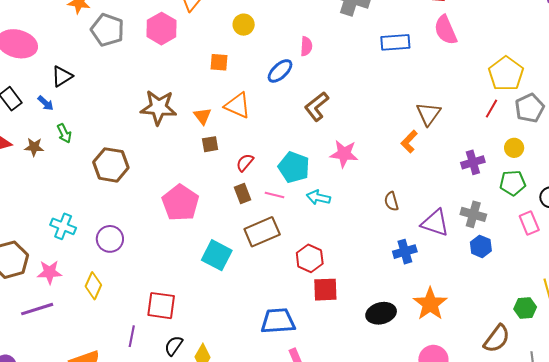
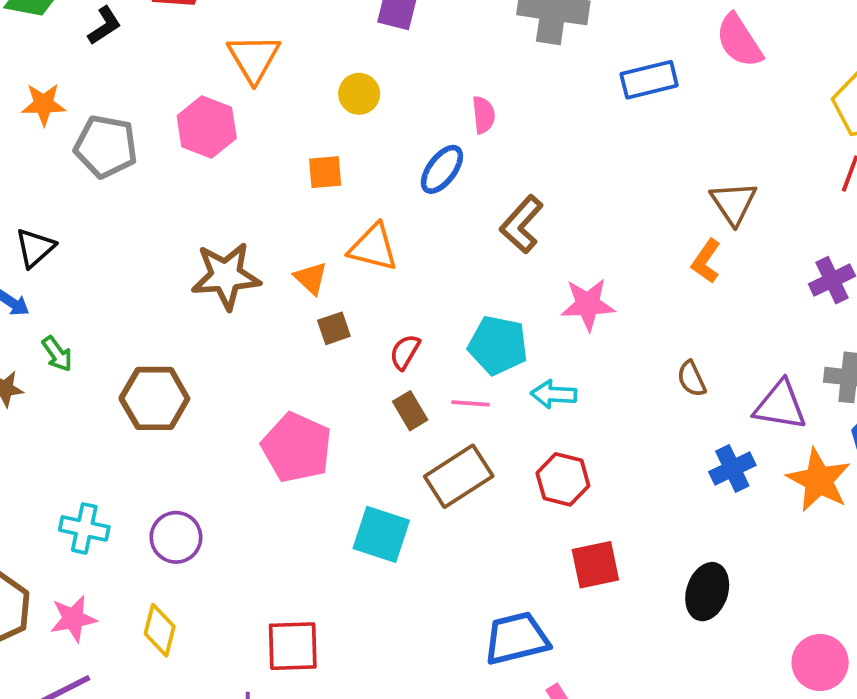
red hexagon: (310, 258) -> (563, 479), moved
orange star: (430, 304) -> (819, 480), moved
black ellipse: (381, 313) -> (707, 592), turned -48

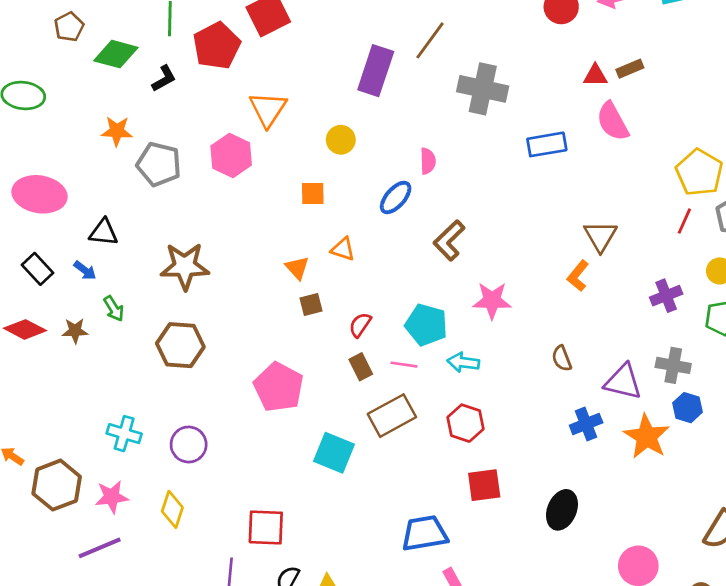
orange triangle: (373, 247) -> (343, 249), size x0.7
black triangle: (35, 248) -> (104, 232), turned 44
brown star: (226, 276) -> (185, 266), moved

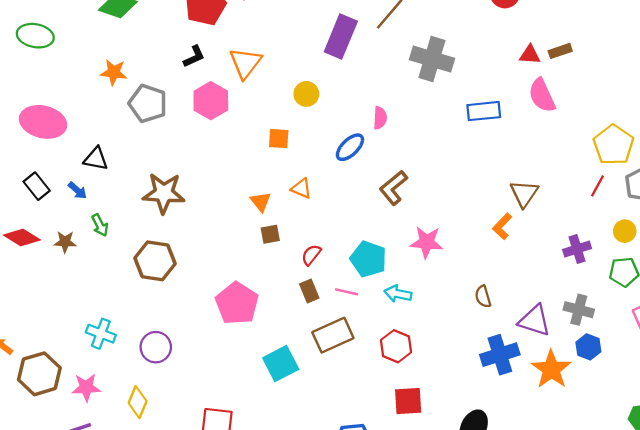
black L-shape: (164, 79) -> (194, 56), moved
blue cross: (586, 424) -> (500, 355), size x1.4
cyan square: (334, 453) -> (281, 364), turned 36

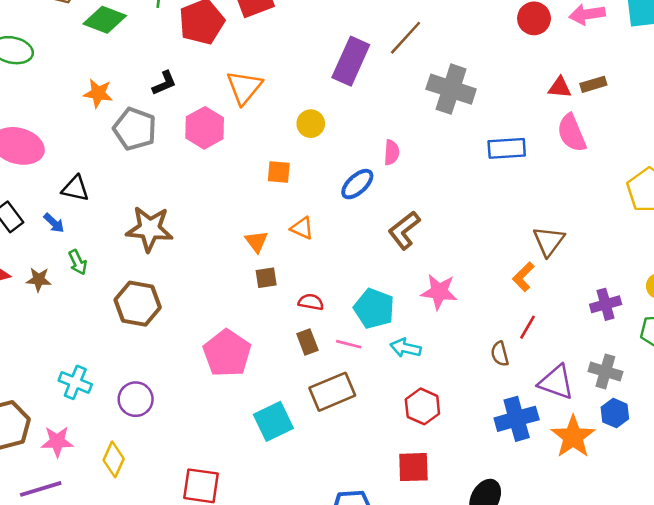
black L-shape: (194, 56) -> (164, 83), moved
red line: (597, 186) -> (528, 327), moved
red semicircle: (311, 255) -> (311, 302), turned 60
red hexagon: (396, 346) -> (422, 406), moved

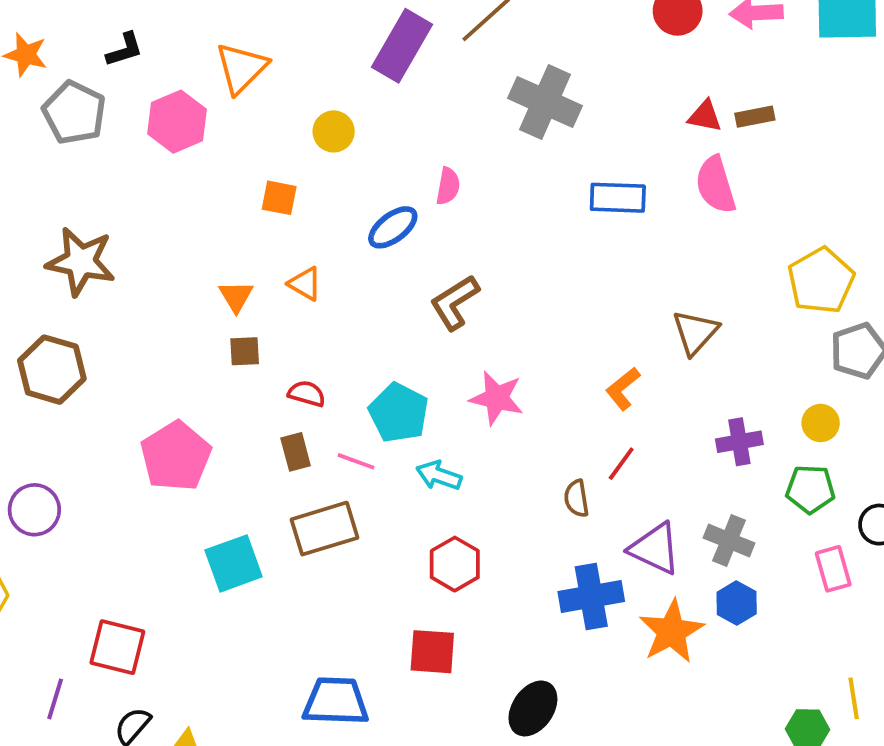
brown triangle: (549, 241) -> (695, 332), moved

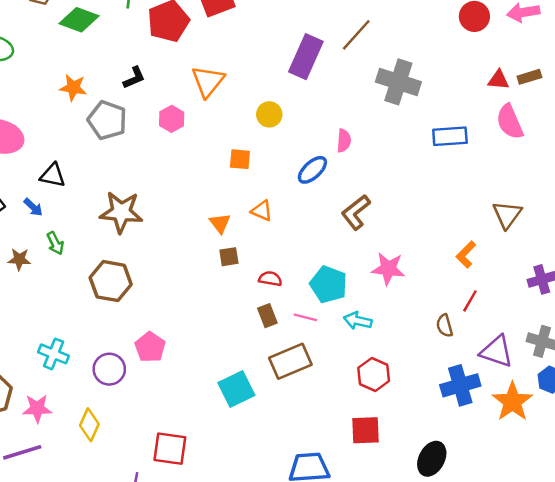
pink hexagon: (177, 122) -> (172, 119), size x0.7
pink pentagon: (176, 456) -> (150, 347), moved, size x0.7

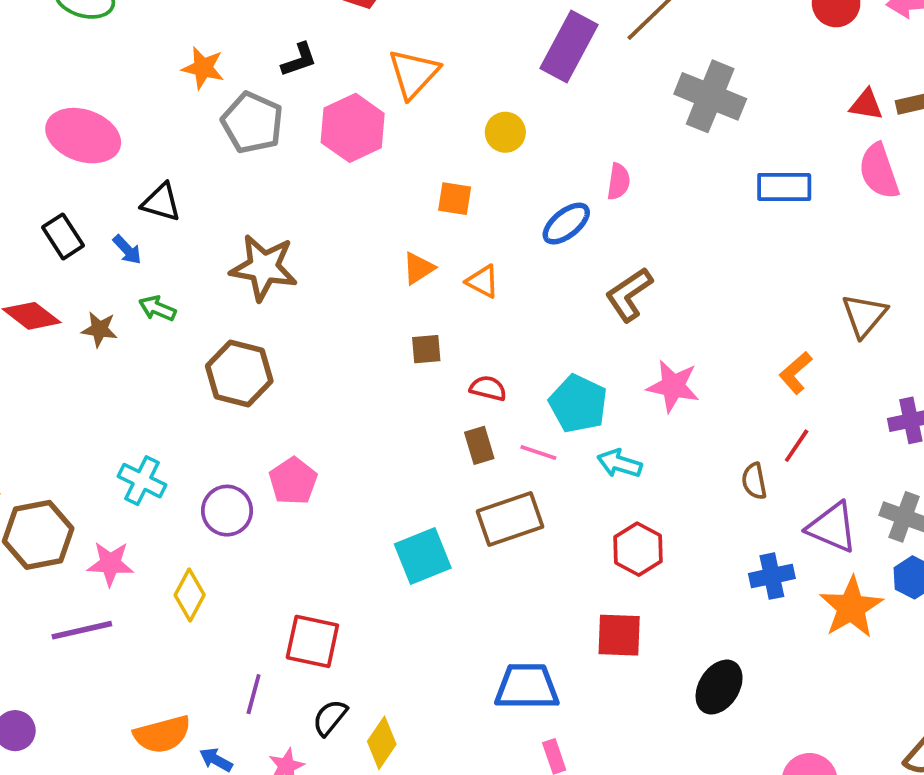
pink hexagon: (172, 119) -> (353, 128), size x1.6
orange triangle: (220, 223) -> (419, 268), moved, turned 30
green arrow: (55, 243) -> (157, 308), turned 135
blue cross: (460, 385) -> (772, 576), size x0.7

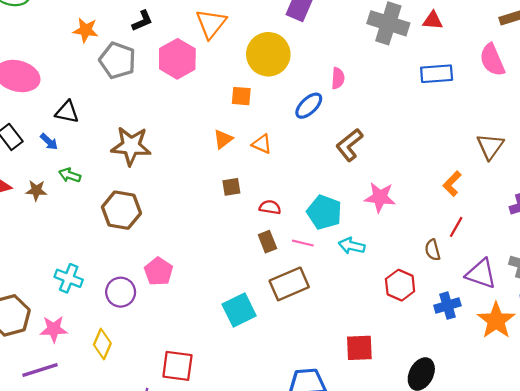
red triangle: (866, 105) -> (433, 20), moved
yellow circle: (505, 132) -> (268, 54), size x1.8
red hexagon: (638, 549) -> (400, 285), moved

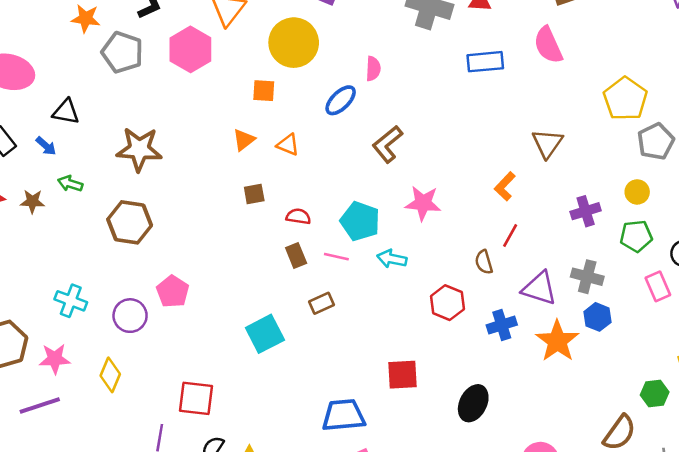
brown rectangle: (289, 284) -> (321, 303), size x0.6

